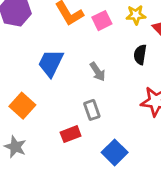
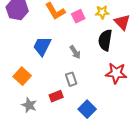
black semicircle: (140, 55) -> (105, 40), size x1.5
gray star: (15, 147) -> (29, 105), moved

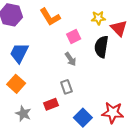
pink square: (78, 16) -> (74, 36), moved
blue trapezoid: (42, 46) -> (19, 53), moved
red star: (116, 73) -> (113, 113), moved

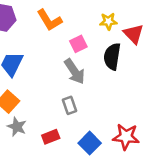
gray arrow: (71, 59) -> (75, 72), size x1.5
red rectangle: (51, 104) -> (51, 137), moved
gray star: (23, 114) -> (17, 127), moved

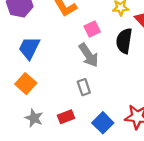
gray star: (17, 127) -> (34, 118), moved

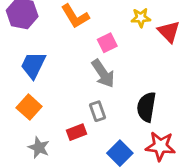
black semicircle: (124, 41) -> (146, 107), moved
red rectangle: (66, 117) -> (77, 132), moved

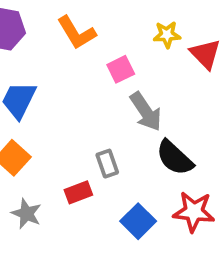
gray arrow: (103, 74) -> (146, 112), moved
black semicircle: (146, 107) -> (175, 158), turned -56

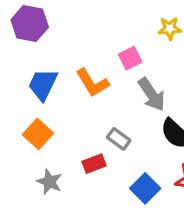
orange L-shape: (76, 33) -> (92, 83), moved
gray rectangle: (107, 164) -> (119, 139), turned -35

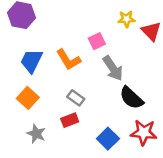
gray rectangle: (119, 139) -> (76, 98), moved

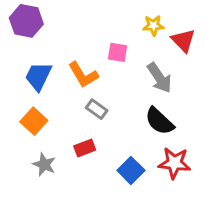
pink square: (97, 41) -> (118, 52), turned 35
gray arrow: (113, 68) -> (159, 78), moved
gray rectangle: (76, 98) -> (97, 109), moved

